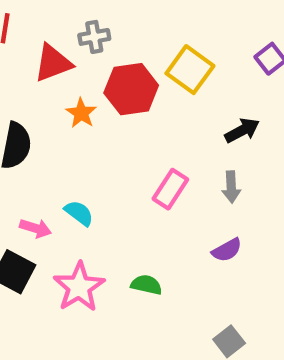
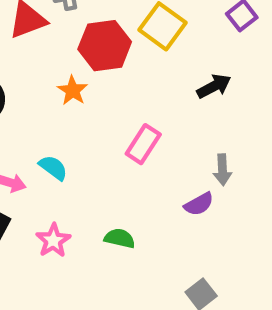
orange star: (81, 113) -> (73, 91), moved
gray arrow: (231, 187) -> (222, 170), moved
pink star: (79, 287) -> (53, 240), size x0.7

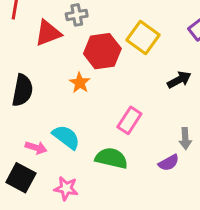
cyan semicircle: (53, 168) -> (66, 137), size x1.4
green semicircle: (120, 238) -> (111, 158), moved, size x1.5
pink star: (53, 240) -> (66, 188), turned -30

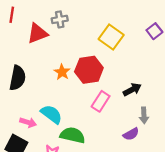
red hexagon: (102, 51) -> (89, 70), moved
black arrow: (179, 80) -> (132, 90), moved
green semicircle: (111, 158) -> (73, 135), moved

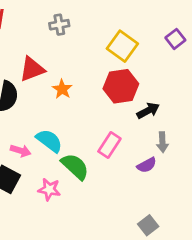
red triangle: (37, 33) -> (32, 69), moved
red hexagon: (89, 70) -> (121, 86), moved
pink rectangle: (101, 101) -> (109, 145), moved
green semicircle: (73, 135) -> (75, 166), turned 30

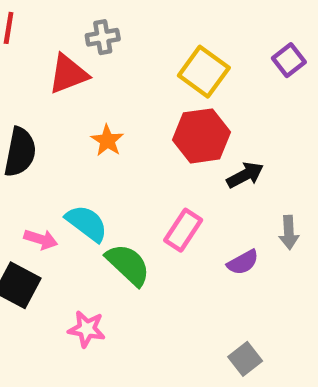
red triangle: (32, 69) -> (68, 74), moved
gray arrow: (162, 142) -> (289, 232), moved
pink star: (49, 189) -> (87, 329), moved

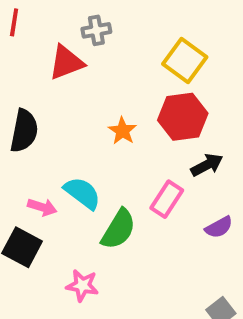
orange star: (107, 141) -> (123, 131), moved
black arrow: (245, 175) -> (207, 165), moved
green semicircle: (128, 265) -> (118, 229), turned 78

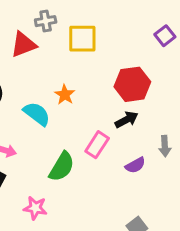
yellow square: (185, 61) -> (82, 39), moved, turned -36
red hexagon: (183, 117) -> (132, 84), moved
cyan semicircle: (82, 193) -> (37, 114), moved

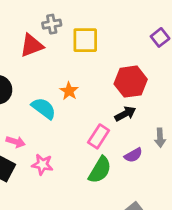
green semicircle: (62, 167) -> (100, 170), moved
pink star: (35, 208) -> (42, 165), moved

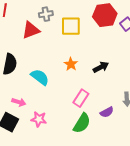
red hexagon: (131, 82) -> (105, 15), moved
orange star: (69, 91) -> (71, 64), moved
black arrow: (125, 114) -> (101, 67), moved

